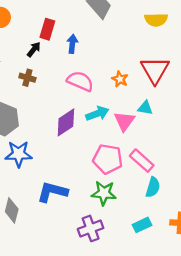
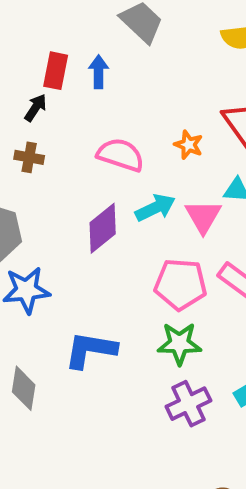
blue arrow: (72, 44) -> (99, 72), moved
purple cross: (91, 228) -> (188, 404), moved

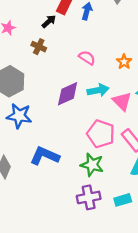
pink semicircle: (121, 155) -> (87, 58), size x0.7
pink triangle: (203, 216) -> (122, 101), turned -30

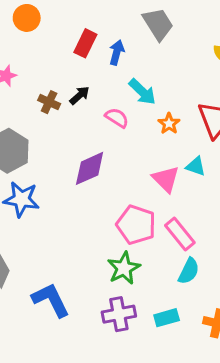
black arrow: (49, 21) -> (80, 95), moved
cyan arrow: (98, 90) -> (142, 92), moved, turned 55
blue L-shape: (45, 156) -> (51, 300), moved, turned 40
green star: (92, 165) -> (124, 268), turned 30

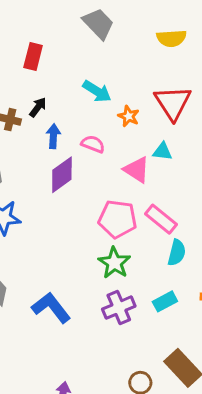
blue arrow: (117, 52) -> (53, 136), moved
pink semicircle: (117, 118) -> (93, 144), moved

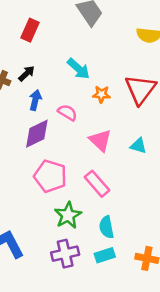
orange star: (129, 116) -> (101, 94), turned -30
cyan triangle: (162, 151) -> (138, 146), moved
pink pentagon: (117, 219) -> (50, 176), moved
pink rectangle: (161, 219) -> (97, 184), moved
cyan semicircle: (177, 253) -> (107, 227), moved, turned 145

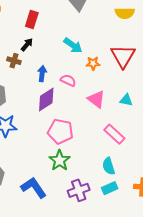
black arrow: (27, 73) -> (27, 45), moved
pink rectangle: (97, 184) -> (114, 134), moved
green star: (68, 215) -> (60, 160), moved

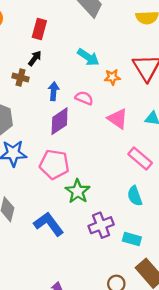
pink pentagon: (60, 131) -> (54, 164), moved
cyan rectangle: (110, 188) -> (132, 239), moved, turned 42

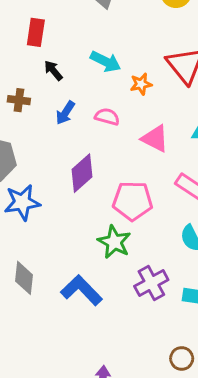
black arrow: (35, 58) -> (53, 71), moved, turned -70
blue arrow: (54, 91) -> (65, 113), turned -144
purple diamond: (60, 121) -> (82, 173), moved
pink pentagon: (54, 164) -> (133, 201), moved

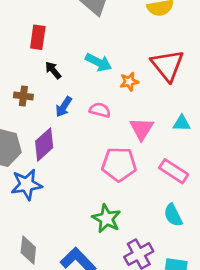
pink triangle: (155, 139) -> (142, 129), turned 35
purple diamond: (82, 173) -> (44, 144), moved
pink pentagon: (133, 201) -> (119, 164), moved

